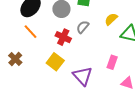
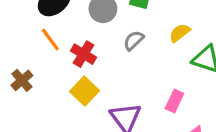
red cross: (63, 37) -> (84, 54), moved

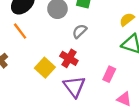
yellow semicircle: (180, 33) -> (127, 19), moved
red cross: (84, 54) -> (69, 58), moved

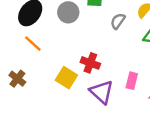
gray semicircle: (80, 31) -> (118, 21), moved
pink rectangle: (109, 74) -> (132, 81), moved

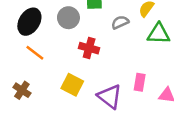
gray semicircle: (118, 21) -> (120, 22), turned 35
red cross: (90, 63) -> (89, 48), moved

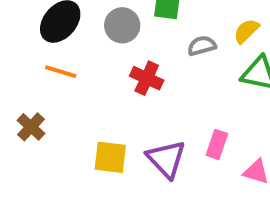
orange line: (35, 53) -> (61, 72), turned -30
yellow square: (72, 85) -> (110, 157), moved, turned -30

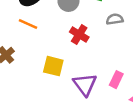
yellow square: (110, 157) -> (53, 66), moved

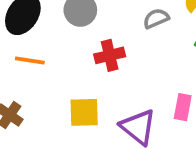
red cross: (79, 34) -> (110, 55), turned -30

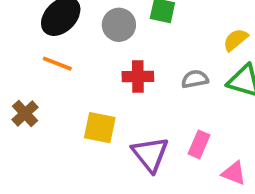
gray semicircle: (156, 18) -> (195, 79), moved

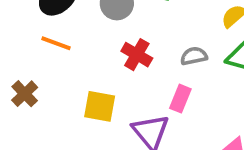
red cross: (138, 77) -> (137, 55), turned 32
pink rectangle: (199, 144) -> (180, 99), moved

